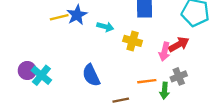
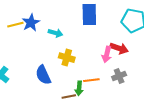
yellow cross: (133, 41) -> (67, 58), moved
red arrow: (179, 44) -> (119, 48), turned 48
green arrow: (165, 91) -> (79, 88), moved

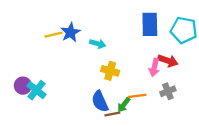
blue rectangle: (89, 14) -> (150, 24), moved
blue semicircle: (43, 75) -> (100, 101), moved
green arrow: (79, 88) -> (124, 105), turned 32

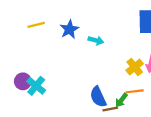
yellow line: (54, 35) -> (36, 25), moved
yellow cross: (110, 71) -> (135, 67), moved, turned 35

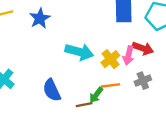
cyan arrow: (96, 40) -> (79, 52), moved, size x1.6
blue semicircle: (98, 97) -> (52, 90), moved

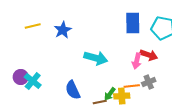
yellow cross: (110, 59) -> (122, 96), moved, turned 35
orange line: (110, 85) -> (132, 86), moved

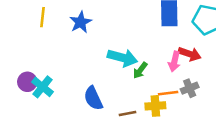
yellow line: (33, 26) -> (43, 17), turned -70
green arrow: (110, 94) -> (140, 70), moved

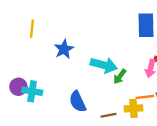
blue star: (81, 22) -> (64, 49), moved
cyan cross: (43, 87) -> (32, 91), turned -30

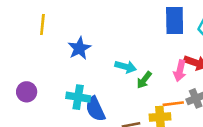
cyan arrow: (104, 65) -> (126, 67), size x0.7
cyan cross: (32, 91) -> (78, 97), moved

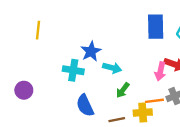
blue star: (79, 48) -> (91, 51), moved
green arrow: (144, 80) -> (123, 90), moved
cyan cross: (78, 97) -> (73, 70), moved

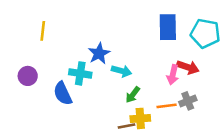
purple circle: (24, 90) -> (28, 76), moved
blue semicircle: (85, 105) -> (63, 93), moved
yellow cross: (143, 113) -> (140, 118), moved

